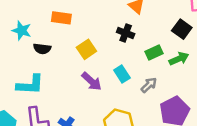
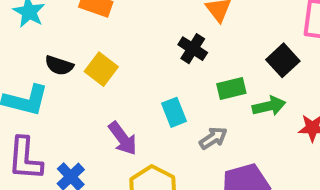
black semicircle: (42, 49) -> (59, 65), moved
yellow square: (86, 49) -> (101, 69), moved, turned -30
purple arrow: (92, 81) -> (123, 138), moved

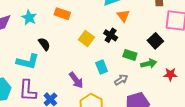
black semicircle: (59, 65) -> (44, 44), turned -144
yellow square: (101, 69) -> (86, 38), moved
green rectangle: (231, 88) -> (130, 55), turned 32

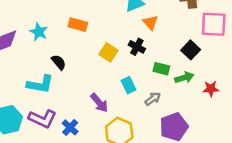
purple L-shape: (28, 91) -> (42, 119), turned -65

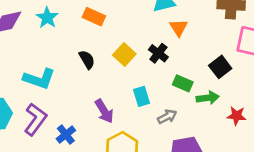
black semicircle: (59, 62) -> (87, 60), moved
purple L-shape: (42, 119) -> (35, 119), turned -88

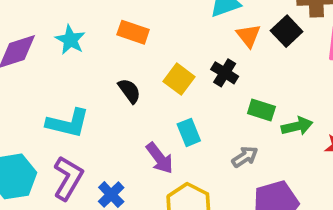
black square: (220, 67) -> (287, 31), moved
cyan rectangle: (142, 96) -> (189, 132), moved

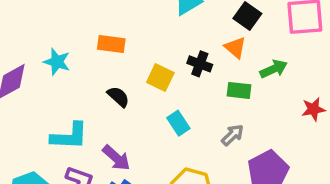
orange triangle: (249, 36) -> (235, 48), moved
green arrow: (297, 126) -> (274, 69), moved
purple arrow: (160, 158) -> (116, 158), moved

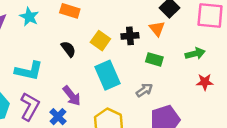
black cross: (200, 64) -> (130, 36), turned -35
green arrow: (274, 69) -> (195, 54), moved
cyan rectangle: (178, 123) -> (108, 75), size x1.6
purple arrow: (116, 158) -> (72, 96), moved

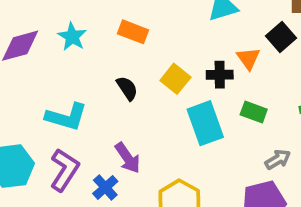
orange triangle: (157, 29) -> (248, 58), moved
cyan rectangle: (108, 75) -> (205, 123), moved
gray arrow: (144, 90) -> (278, 160), moved

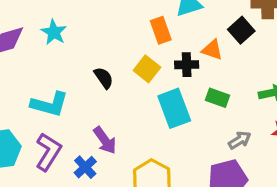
orange rectangle: (133, 32) -> (161, 30), moved, turned 50
orange triangle: (248, 58) -> (212, 50), turned -35

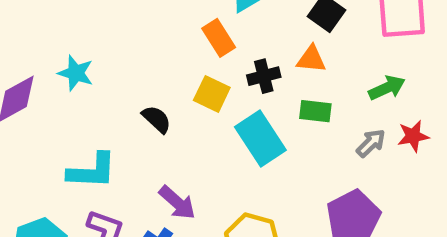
orange triangle: (212, 50) -> (311, 59), moved
gray arrow: (240, 140) -> (371, 143), moved

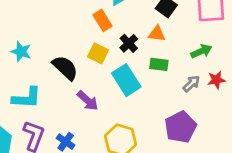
cyan star: (76, 73) -> (21, 52), moved
black cross: (264, 76) -> (129, 43), turned -30
black semicircle: (157, 119) -> (65, 68), size x1.5
purple arrow: (177, 203) -> (88, 101), moved

